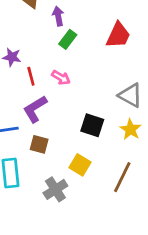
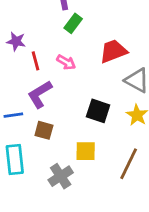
red trapezoid: (118, 35) -> (113, 51), moved, turned -136
yellow square: (80, 165) -> (86, 151), turned -30

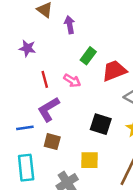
green rectangle: (73, 23) -> (88, 56), moved
purple star: (16, 41) -> (27, 48), moved

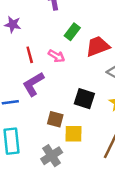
brown square: (52, 142) -> (55, 119), moved

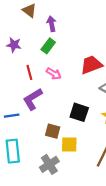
green rectangle: (72, 32) -> (48, 46), moved

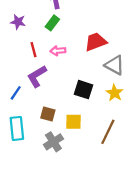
pink arrow: (54, 74) -> (58, 51), turned 144
blue line: (12, 116) -> (16, 93), turned -48
brown square: (53, 131) -> (48, 114), moved

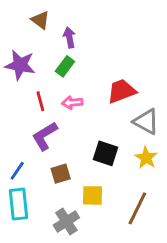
purple star: (18, 22) -> (20, 65), size x1.5
blue line: (16, 93) -> (17, 171), moved
brown square: (48, 114) -> (61, 174), moved, turned -32

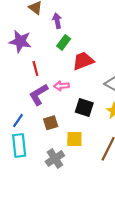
green rectangle: (65, 66) -> (64, 42), moved
red trapezoid: (121, 91) -> (83, 61), moved
pink arrow: (72, 103) -> (61, 86), moved

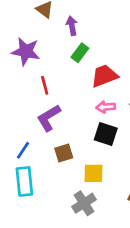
pink arrow: (61, 86) -> (106, 107), moved
gray cross: (55, 159) -> (84, 203), moved

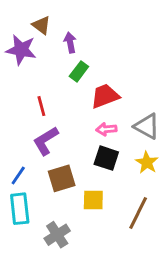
purple star: (26, 51) -> (21, 50), moved
brown square: (64, 153) -> (62, 178), size x1.4
gray cross: (84, 203) -> (57, 235), moved

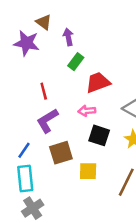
pink arrow: (106, 129) -> (87, 111), moved
gray cross: (57, 235) -> (33, 208), moved

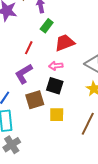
red line: (44, 91) -> (29, 48), moved, turned 40
black square: (99, 135) -> (55, 86), moved

